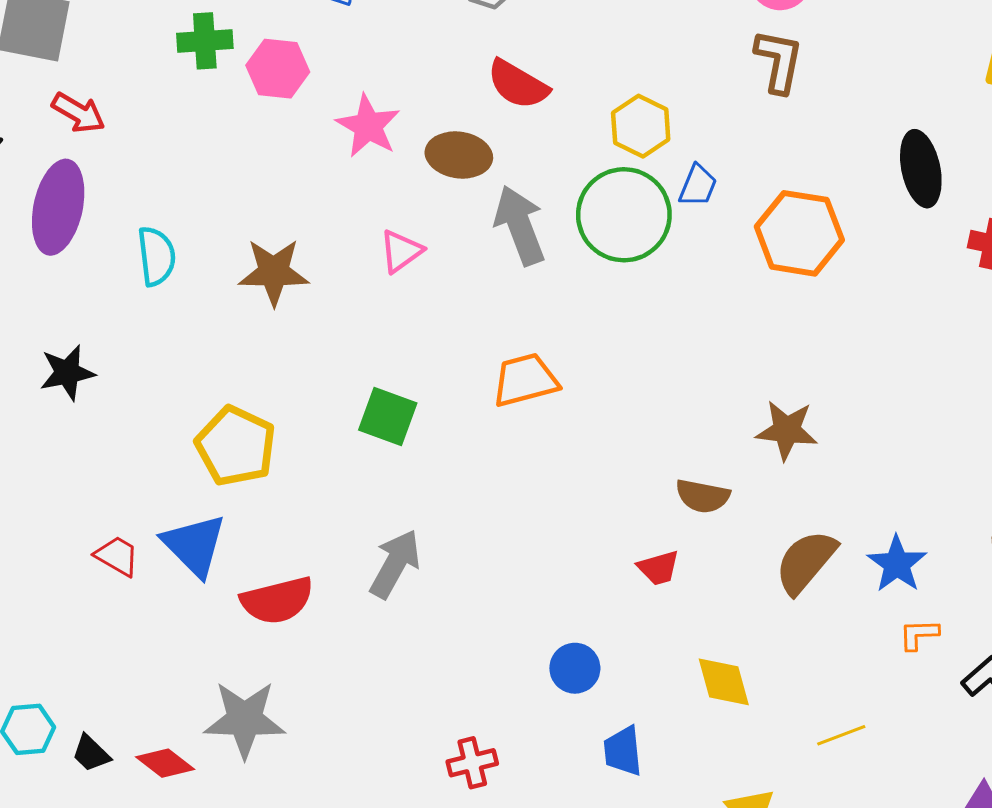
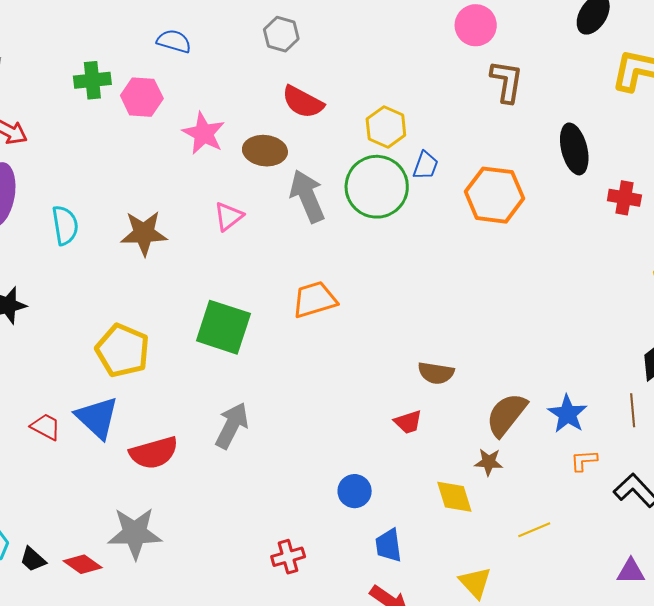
brown L-shape: (779, 61) -> (507, 81), moved
green square: (388, 417) -> (223, 327), size x1.4
brown star: (787, 430) -> (489, 462), moved, size x0.7

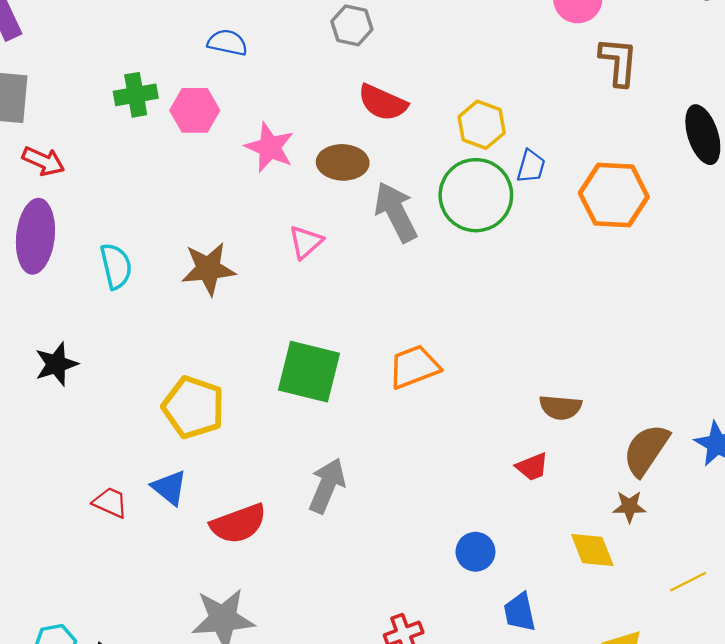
orange trapezoid: (315, 300) -> (414, 367), moved
blue triangle: (97, 418) -> (169, 488), size x0.7

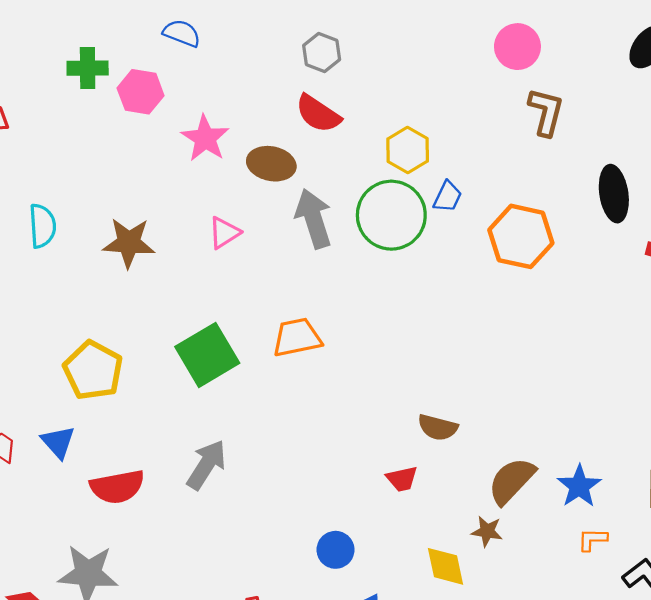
gray hexagon: (352, 25) -> (322, 53), moved
orange trapezoid: (414, 367) -> (297, 337), moved
green square: (309, 372) -> (207, 355), turned 36

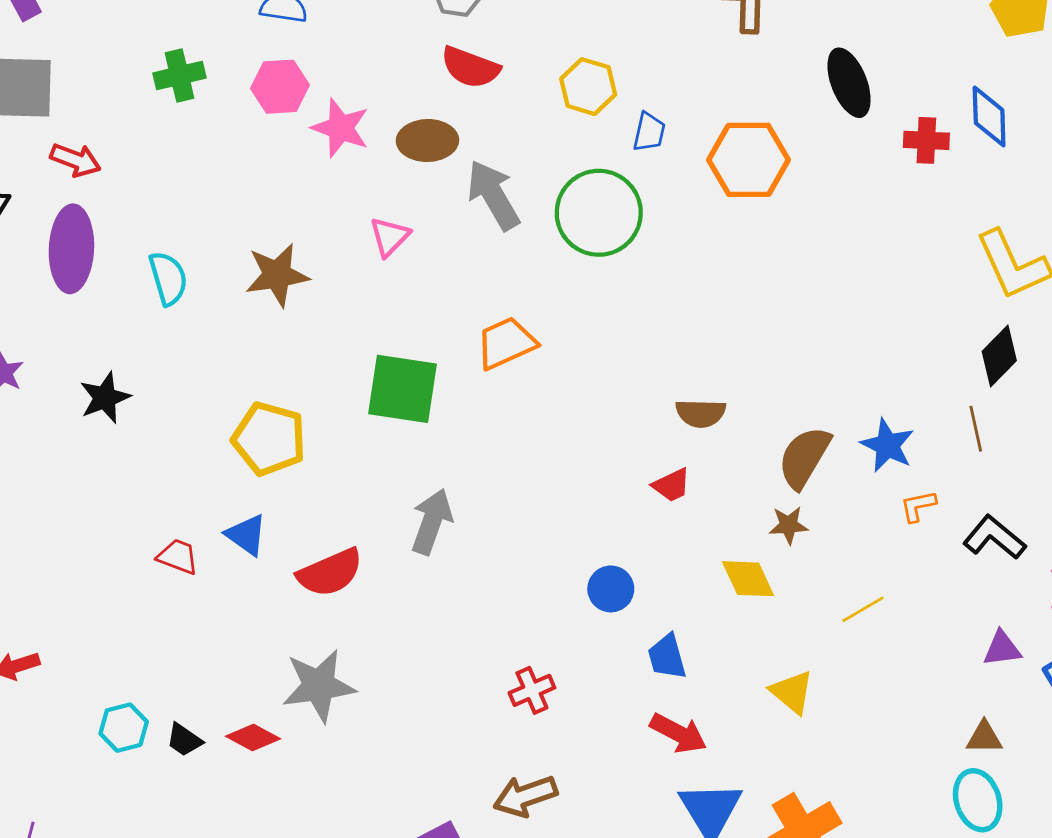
pink hexagon: (141, 92) -> (280, 87), moved
green circle: (391, 215) -> (599, 213), moved
green square: (207, 355) -> (403, 389), turned -38

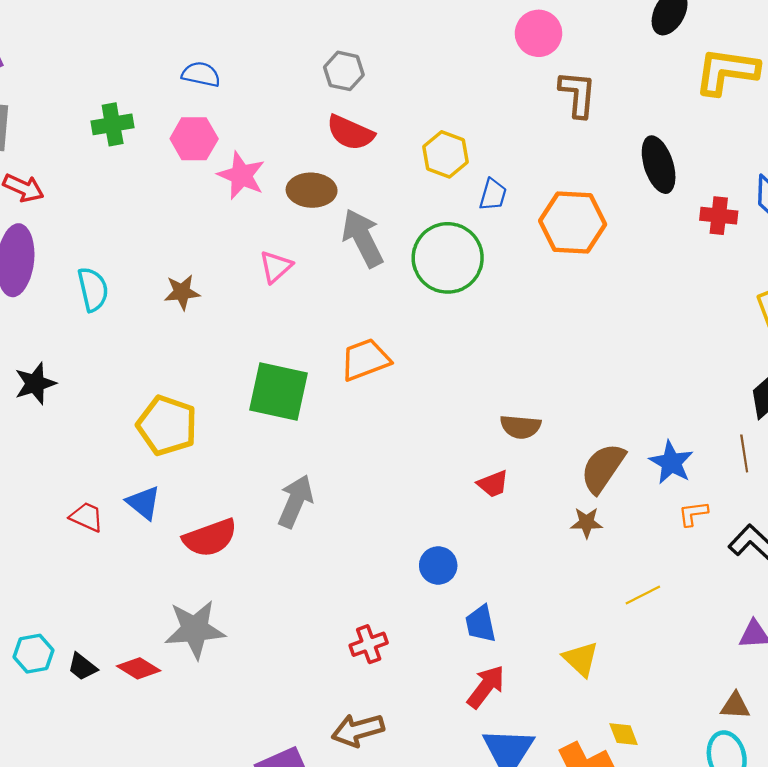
brown star: (277, 275) -> (182, 292), size x0.7
yellow diamond: (748, 579) -> (624, 734), moved, size x0.7
red arrow: (678, 733) -> (486, 687), turned -84

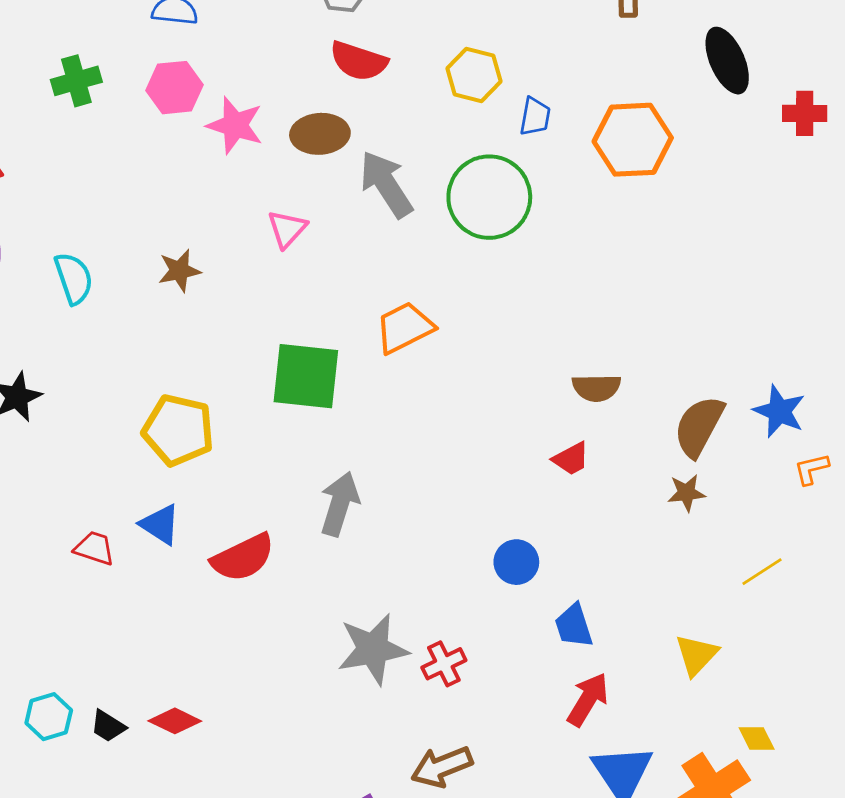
gray star: (195, 629) -> (373, 649), moved
yellow triangle: (581, 659) -> (696, 655), turned 36

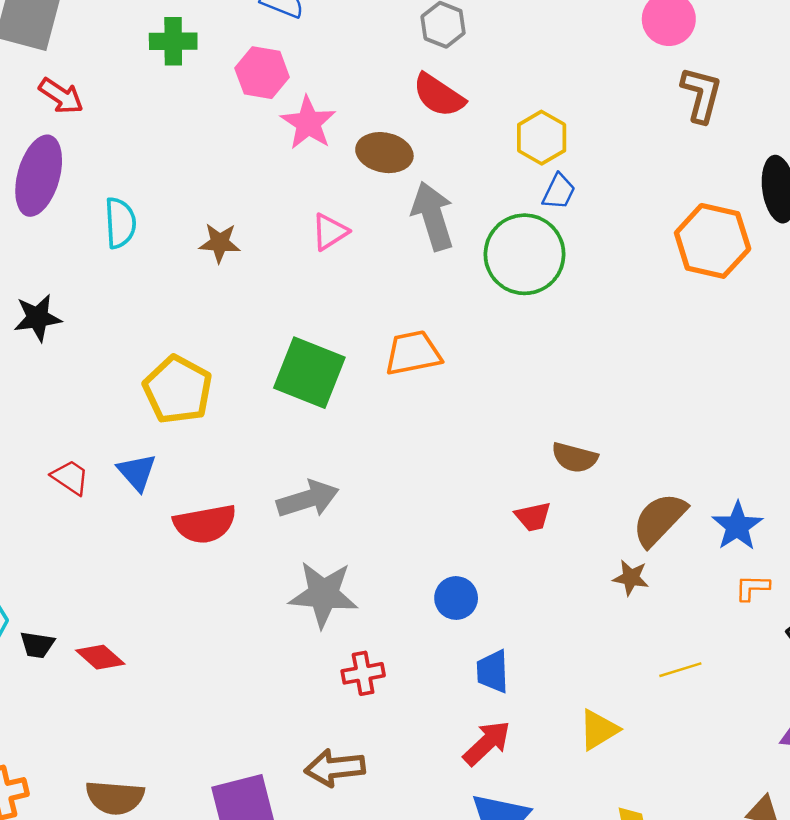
blue trapezoid: (535, 117) -> (559, 192), moved
orange hexagon: (633, 140) -> (713, 241), moved
gray arrow: (340, 504) -> (308, 499), turned 40
gray star: (373, 649) -> (323, 594), moved
black trapezoid: (108, 726) -> (37, 645), turned -39

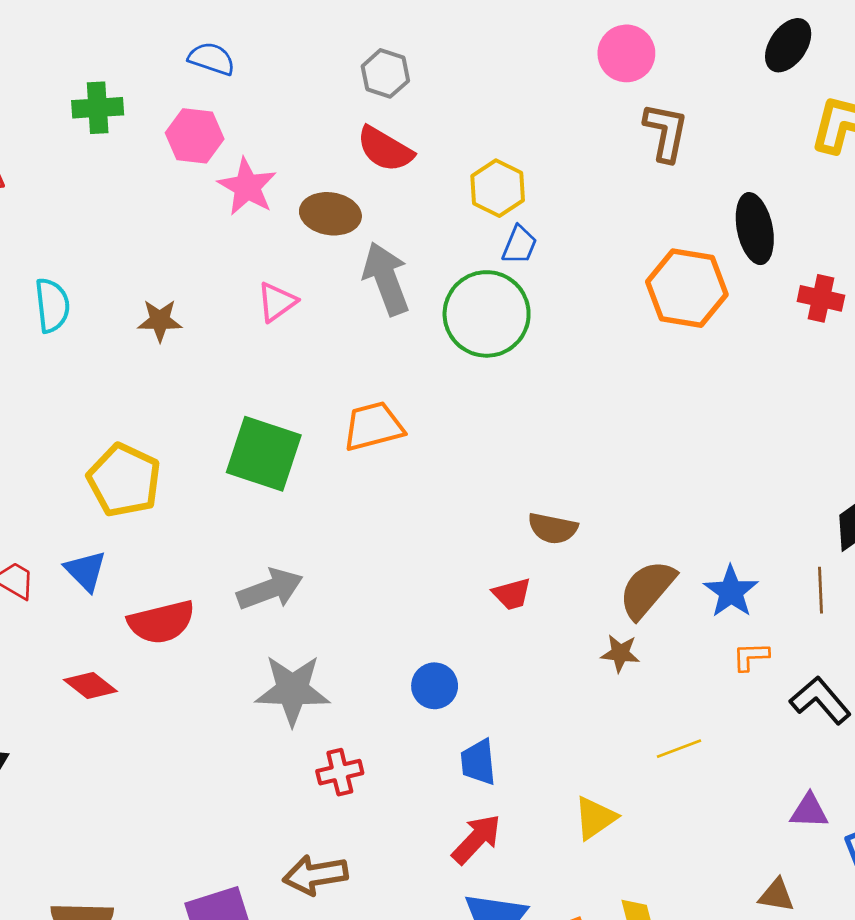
red diamond: (100, 657) -> (90, 685), moved

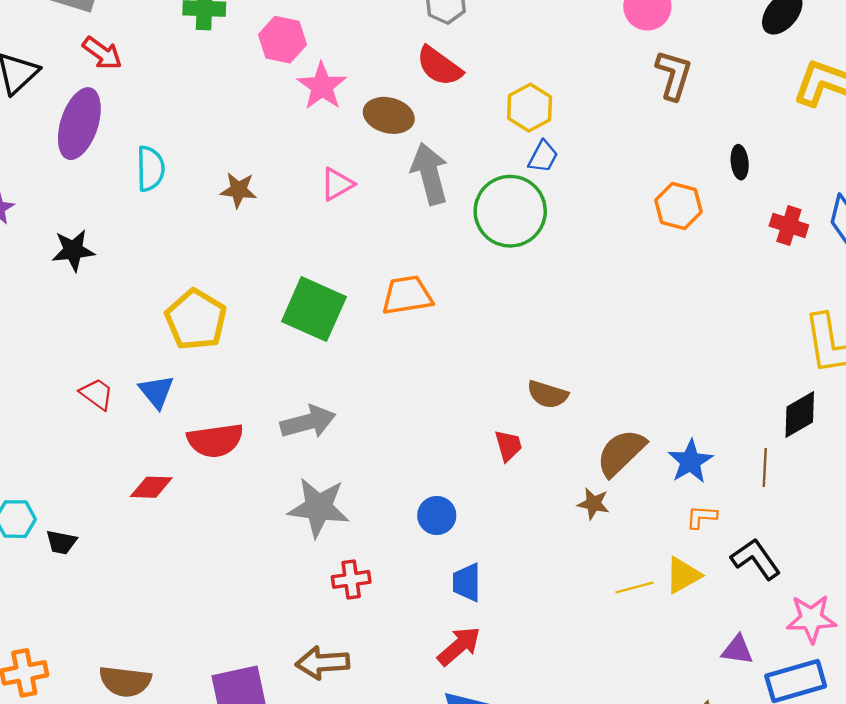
black ellipse: (755, 229) -> (740, 162), size x0.6
orange hexagon: (687, 288) -> (678, 206), size x0.7
red trapezoid: (512, 594) -> (508, 446), turned -96
red diamond: (90, 685) -> (151, 487), turned -42
yellow triangle: (595, 818) -> (683, 575), moved

